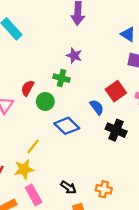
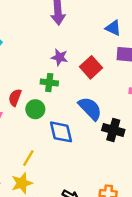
red square: (116, 91) -> (91, 67), moved
blue semicircle: (97, 107) -> (90, 108), size x1.5
blue diamond: (67, 126) -> (61, 132), turned 40

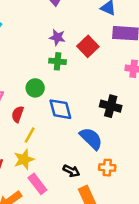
green cross: (49, 83) -> (58, 61), moved
red semicircle: (15, 98) -> (18, 114), moved
blue semicircle: (90, 108) -> (91, 139), moved

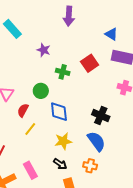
purple star: (57, 37) -> (44, 50), moved
blue semicircle: (91, 139) -> (96, 141), moved
yellow star: (24, 159) -> (63, 141), moved

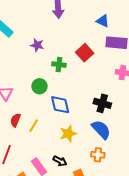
red semicircle: (23, 110) -> (15, 120), moved
black arrow: (60, 164) -> (60, 161), moved

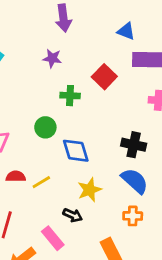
purple star: (37, 45) -> (52, 58), moved
red semicircle: (15, 120) -> (16, 176), turned 72
yellow line: (34, 126) -> (41, 182), turned 32
black arrow: (60, 161) -> (73, 215), moved

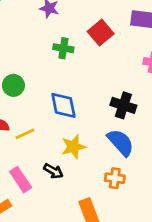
green circle: (45, 127) -> (13, 85), moved
pink rectangle: (53, 238) -> (21, 180), moved

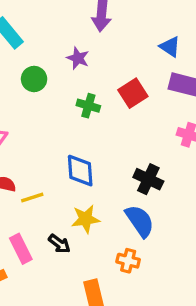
green circle: (13, 85) -> (34, 79), moved

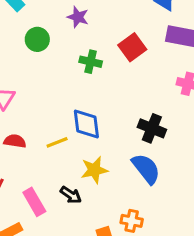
yellow line: (32, 197) -> (57, 142), moved
orange cross: (128, 261) -> (132, 221), moved

